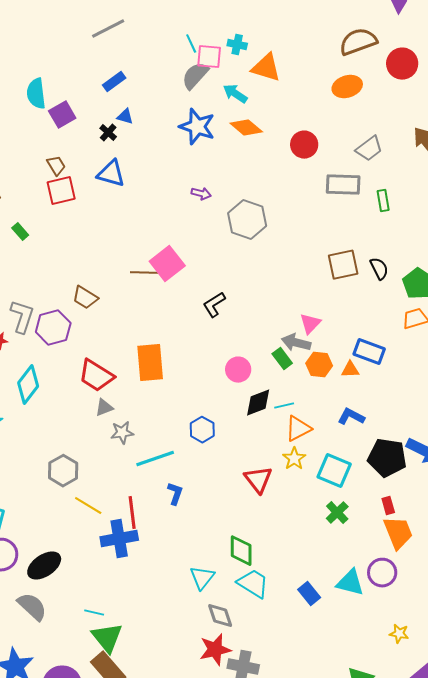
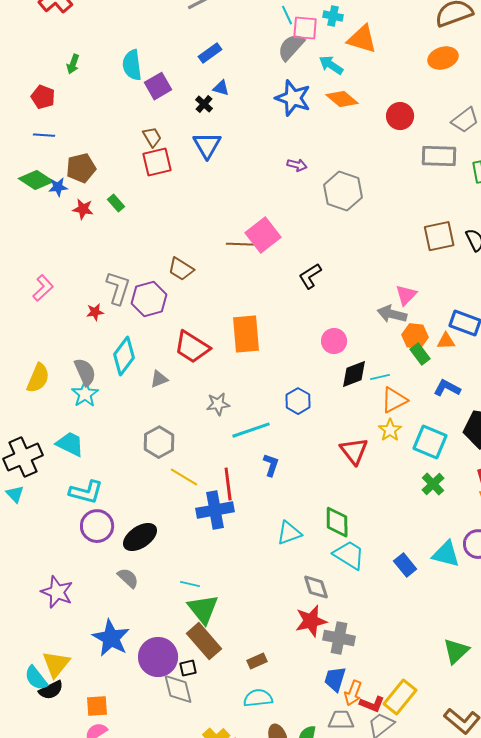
blue triangle: (111, 174) -> (207, 145), turned 44
green rectangle: (282, 359) -> (420, 354), moved
gray triangle: (104, 408) -> (159, 379), moved
cyan triangle: (202, 578) -> (289, 533), moved, turned 32
gray semicircle: (32, 607) -> (128, 578), size x0.7

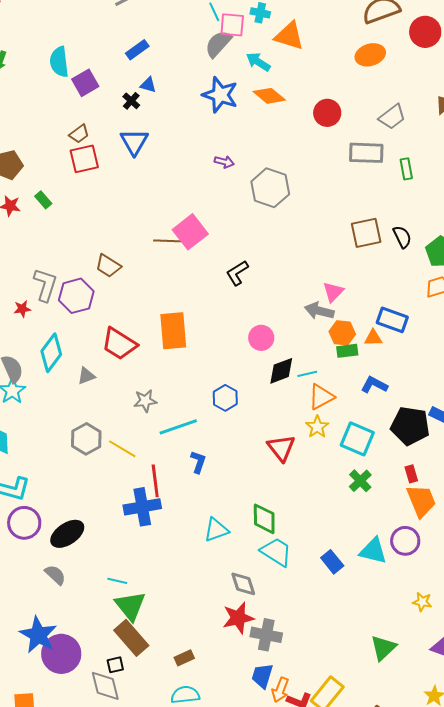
brown trapezoid: (152, 137) -> (79, 134), turned 85
green rectangle: (420, 354) -> (347, 351), turned -60
yellow line: (184, 477) -> (122, 449), moved
purple circle: (158, 657) -> (61, 654), moved

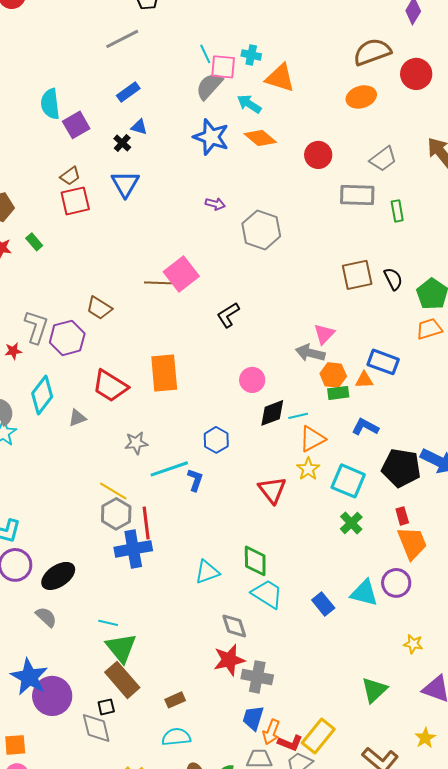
gray hexagon: (86, 439) -> (116, 514), moved
blue L-shape: (198, 462) -> (195, 480), moved

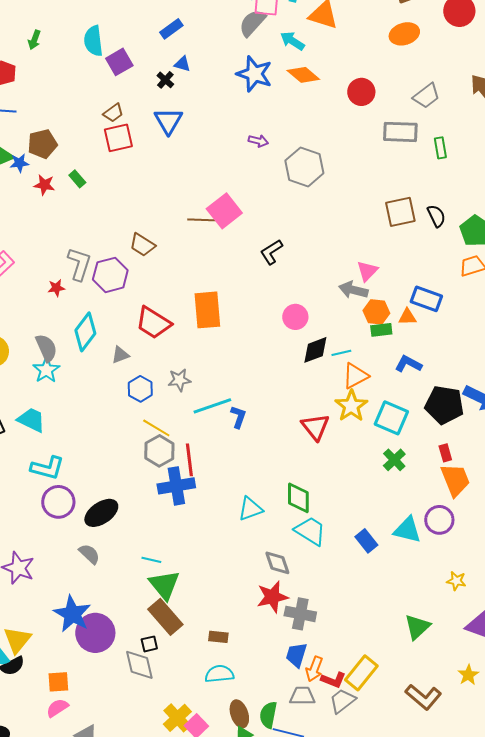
blue hexagon: (216, 440) -> (140, 389), moved
yellow star: (308, 469) -> (351, 406), size x1.4
brown rectangle: (175, 700) -> (218, 637), turned 30

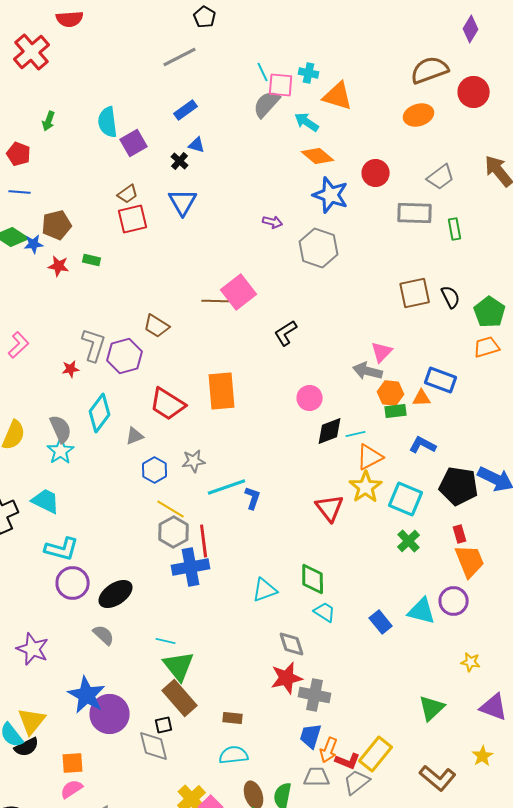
blue star: (254, 74) -> (331, 195), moved
green rectangle: (77, 179) -> (92, 260), turned -36
cyan trapezoid: (310, 531) -> (325, 612), size x0.7

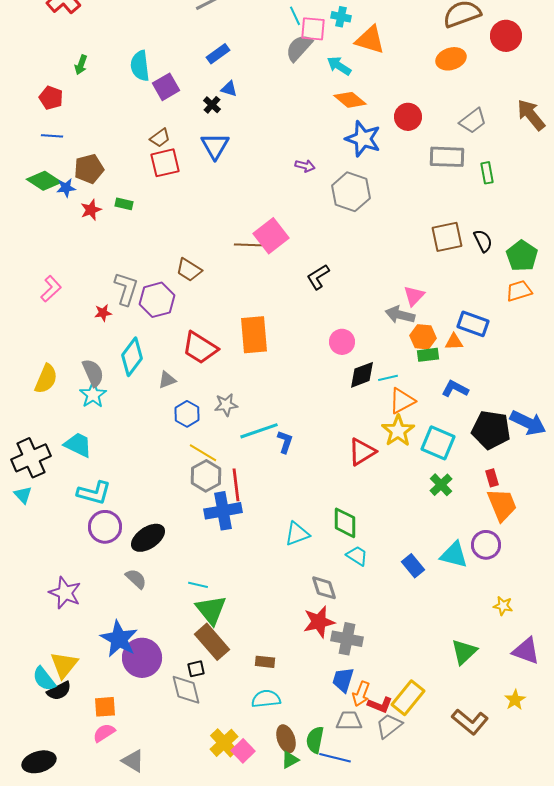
red star: (59, 266) -> (91, 210), turned -30
red triangle: (330, 508) -> (362, 452), turned 36

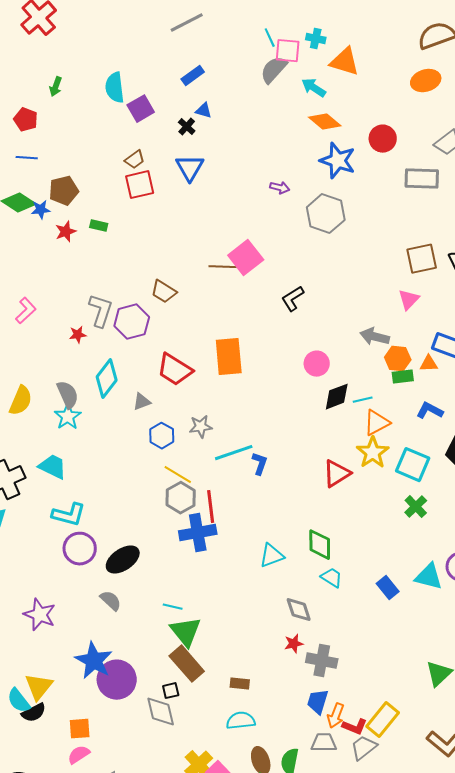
pink triangle: (414, 296) -> (409, 300), moved
red star: (319, 622) -> (294, 644), size x0.6

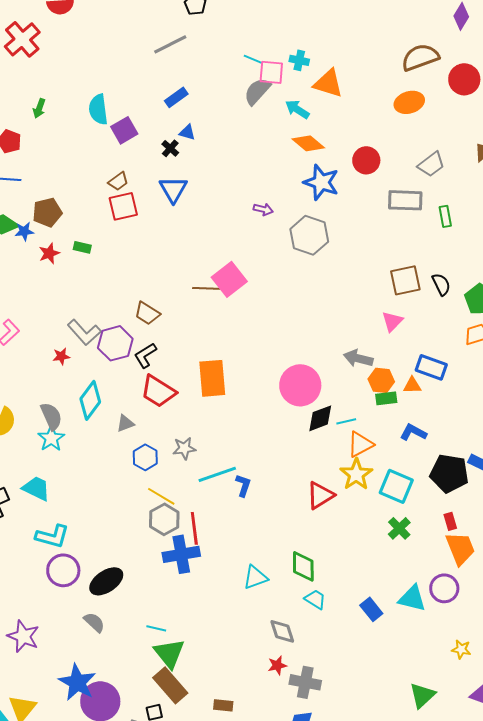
cyan line: (270, 38) -> (253, 59), turned -42
black L-shape: (293, 299) -> (145, 355), moved
gray L-shape: (101, 311) -> (84, 332), turned 120
pink circle: (317, 364) -> (300, 385), size x1.6

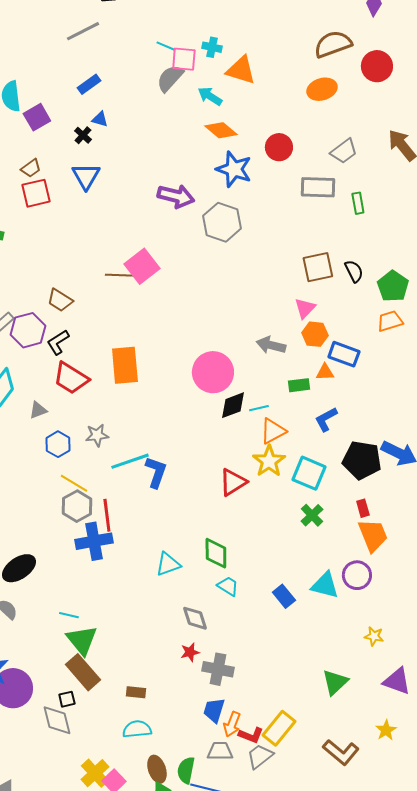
purple arrow: (263, 209) -> (176, 196), size x1.8
orange hexagon: (381, 380) -> (315, 334), moved
blue L-shape: (413, 432) -> (326, 419), turned -56
blue L-shape: (243, 485) -> (156, 472), size x1.4

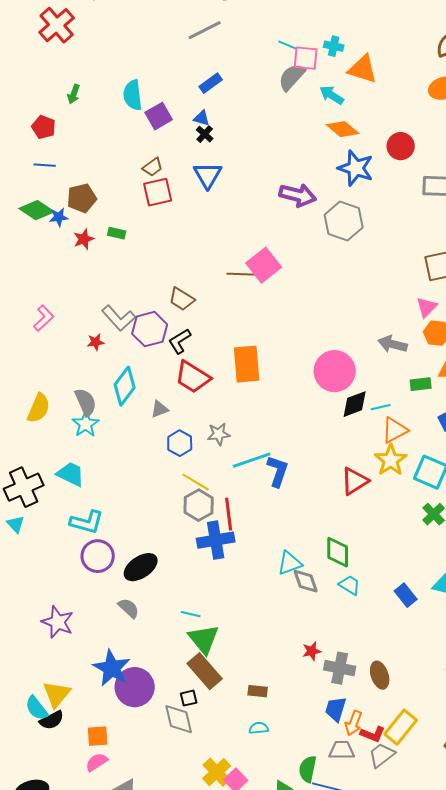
blue triangle: (100, 119) -> (202, 118), moved
gray diamond: (195, 618) -> (306, 581), moved
cyan semicircle: (137, 729) -> (259, 728), size x0.7
brown ellipse: (157, 769) -> (380, 675), moved

